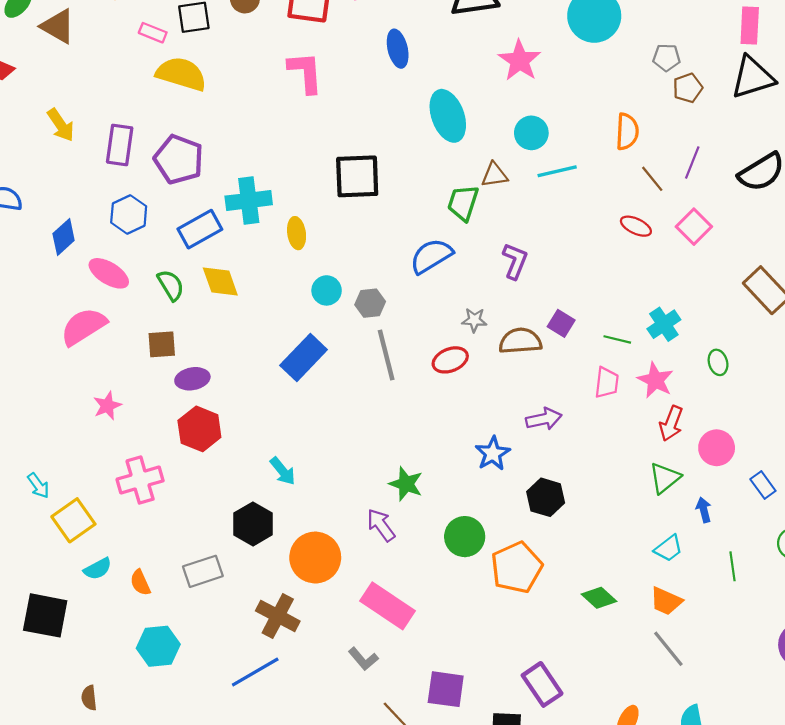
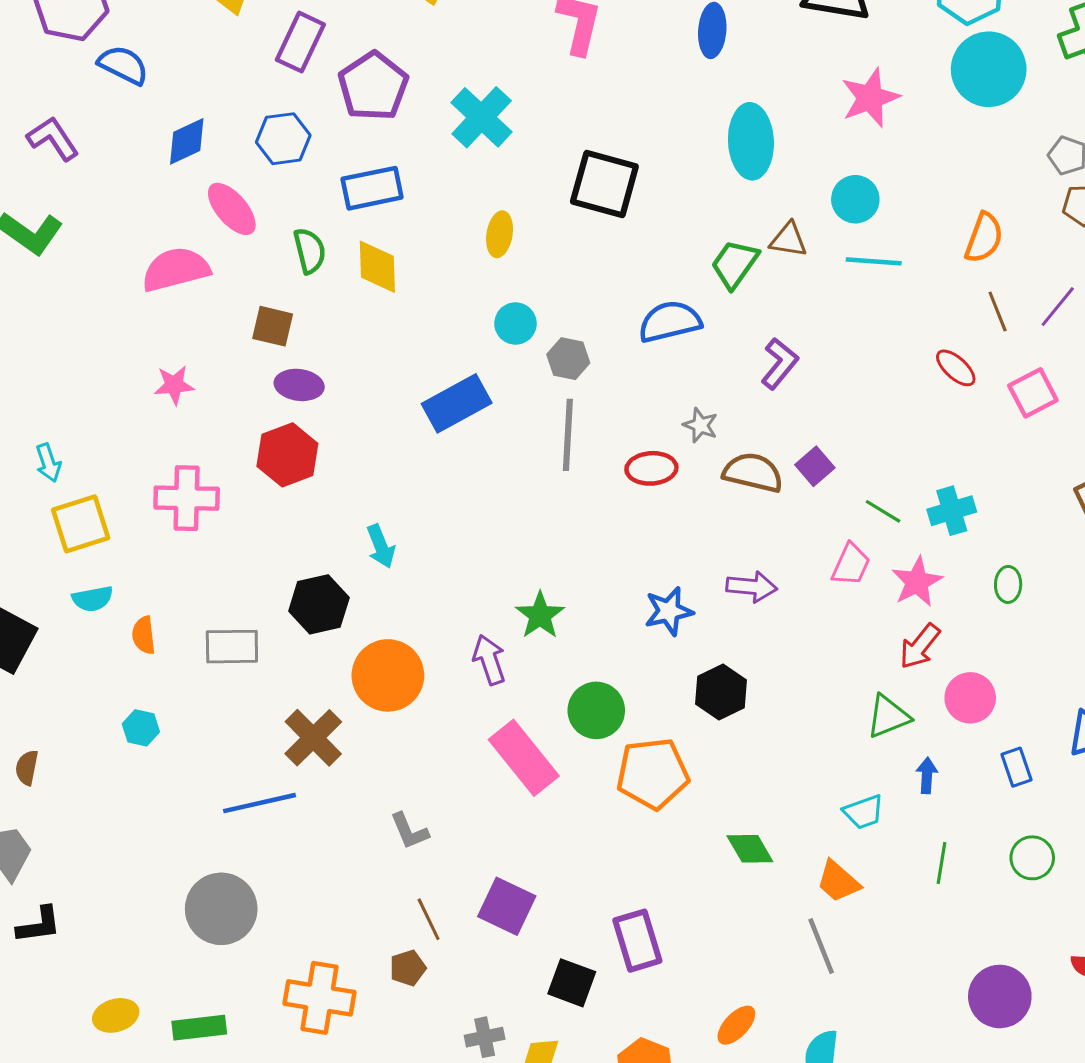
cyan cross: (249, 200) -> (482, 117), moved, turned 33
pink rectangle: (387, 606) -> (524, 758), moved
cyan hexagon: (158, 646) -> (141, 728), size x0.6

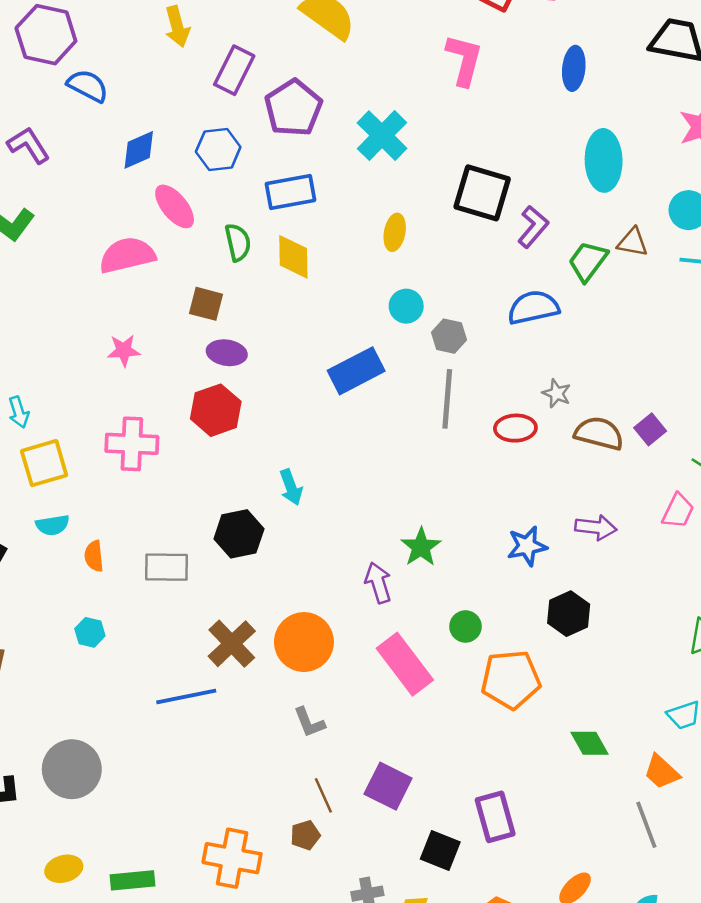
purple L-shape: (780, 364) -> (533, 227), moved
orange circle: (388, 675) -> (304, 642), moved
green circle: (596, 710) -> (465, 626), size x0.7
gray circle: (221, 909) -> (72, 769), moved

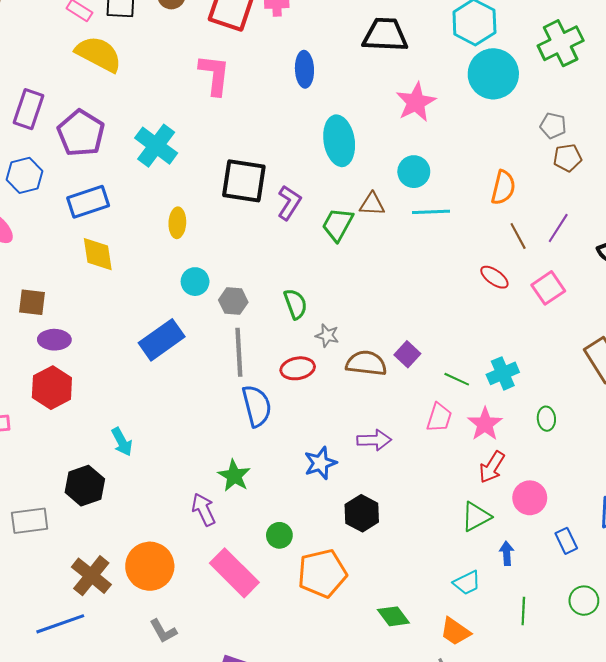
green semicircle: (238, 242) -> (295, 304), moved
blue semicircle: (533, 307) -> (257, 406), moved, turned 96

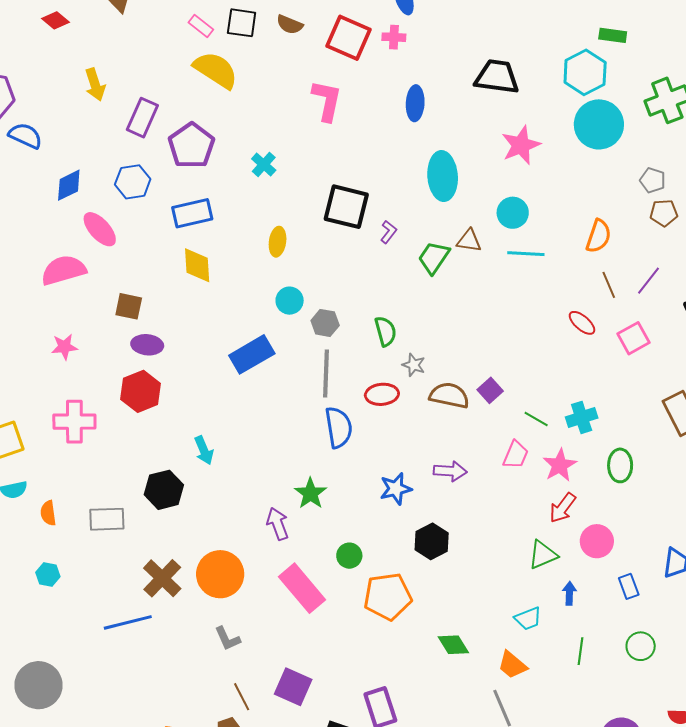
cyan cross: (156, 146) -> (264, 164), size x0.6
purple L-shape: (289, 203) -> (388, 232), size x0.7
green ellipse: (546, 419) -> (620, 465), size x1.4

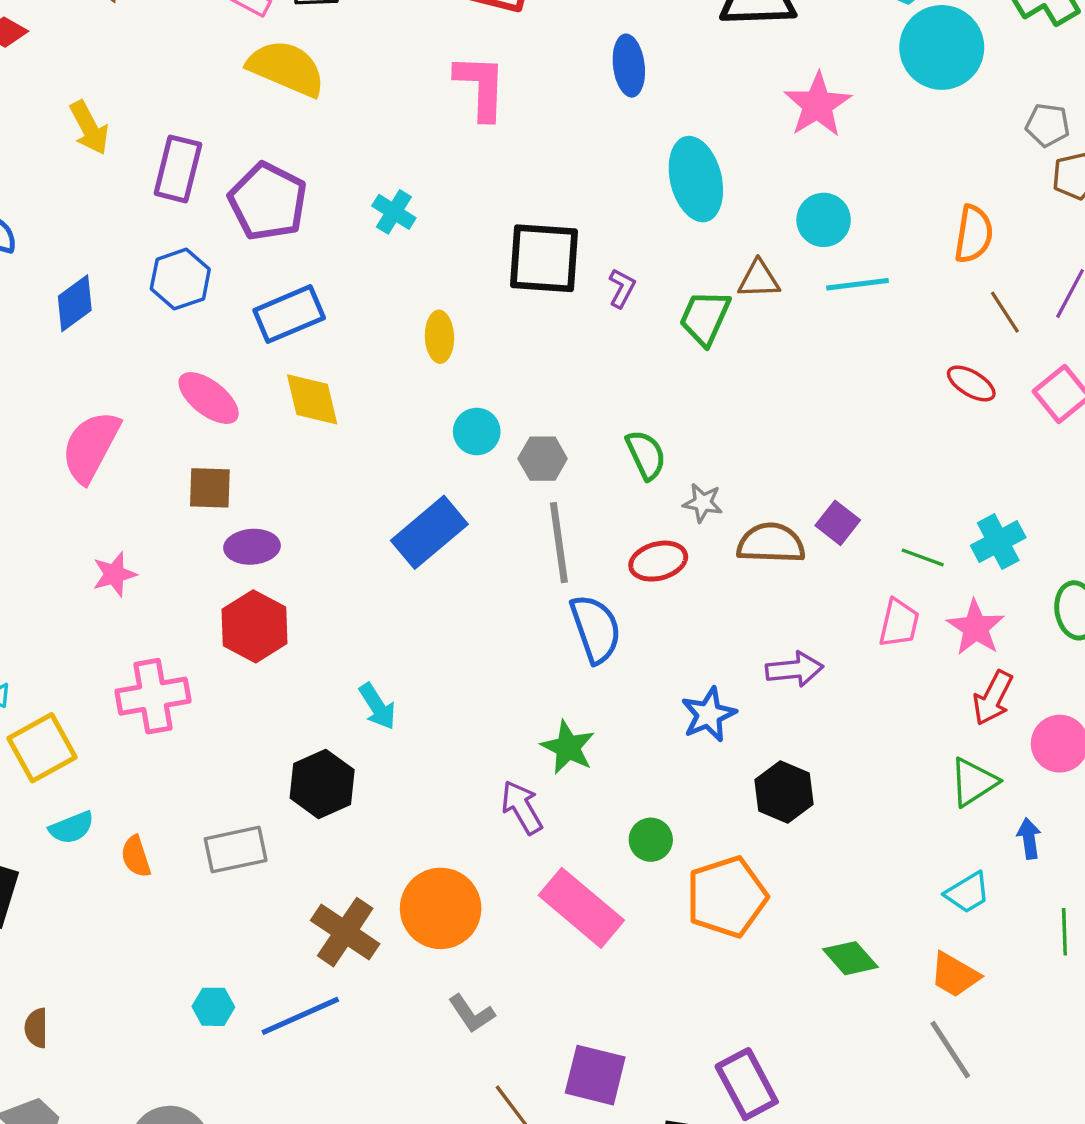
pink ellipse: (100, 229) -> (209, 398), moved
pink semicircle: (64, 270) -> (91, 447), turned -36
cyan hexagon: (48, 575) -> (213, 1007), moved

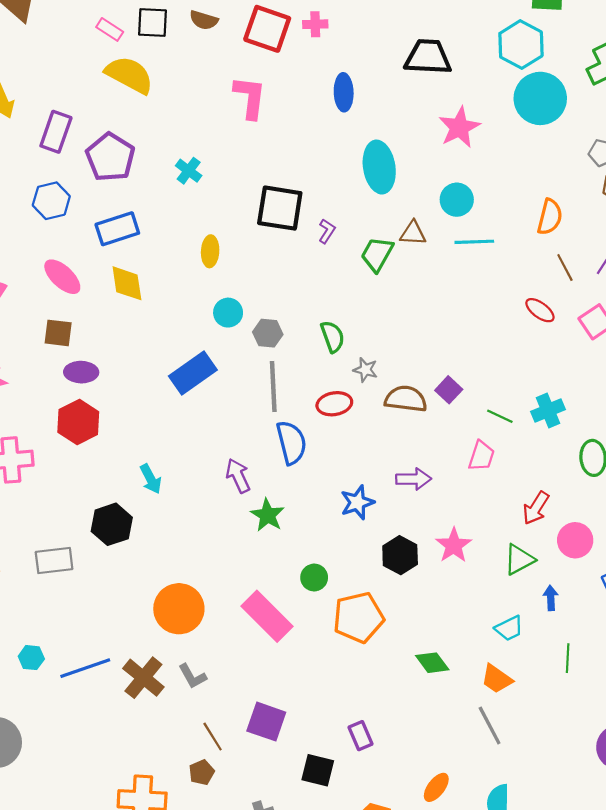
pink star: (976, 628) -> (454, 545), moved
purple arrow: (522, 807) -> (238, 476), moved
brown cross: (345, 932) -> (143, 678), moved
purple rectangle: (747, 1084) -> (360, 736), size x0.7

